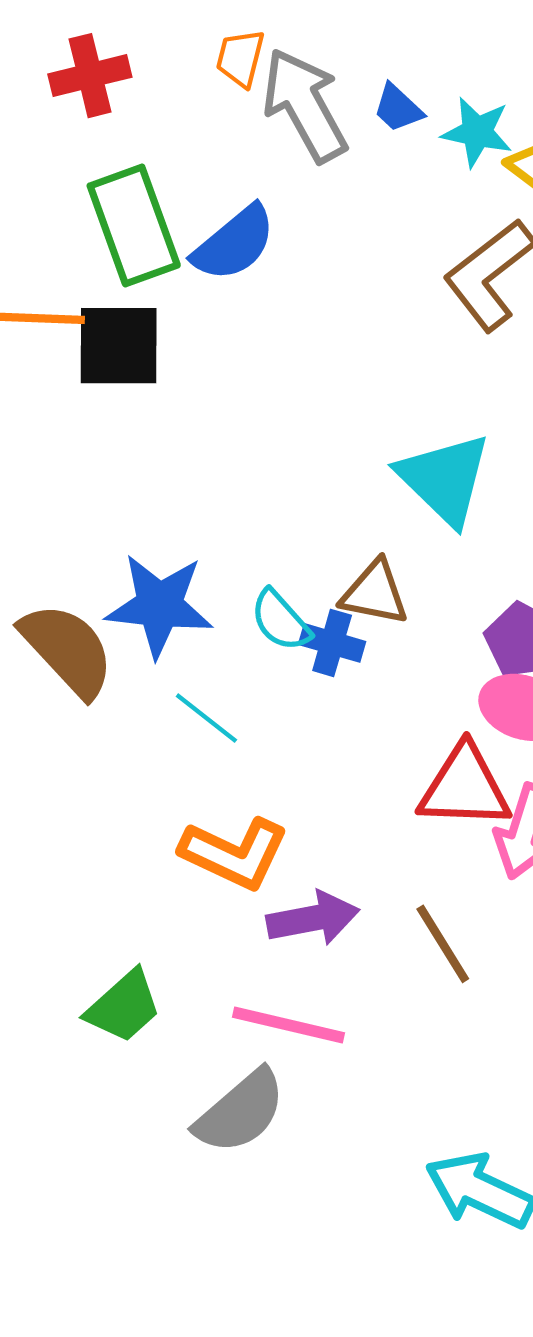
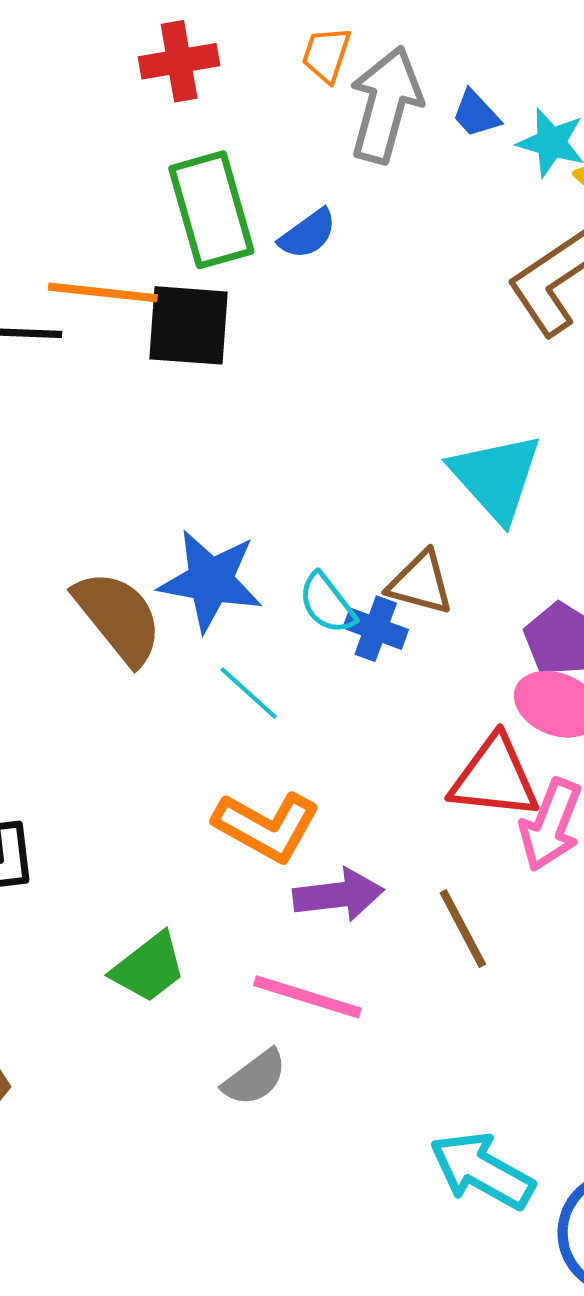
gray arrow: (305, 105) -> (386, 105), turned 40
blue semicircle: (234, 243) -> (308, 234), size x0.7
gray semicircle: (240, 1112) -> (255, 1078), size x0.7

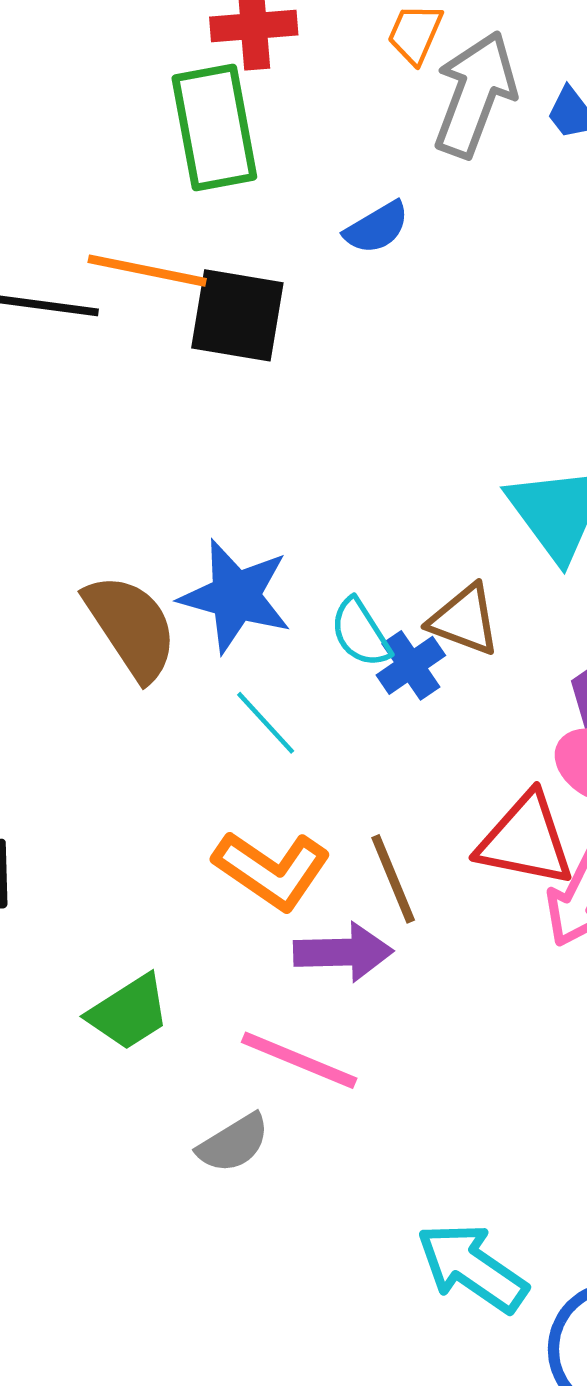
green rectangle: (211, 210) -> (214, 128), moved
blue cross: (376, 629) -> (411, 665), turned 30
brown line: (463, 928) -> (393, 879), moved

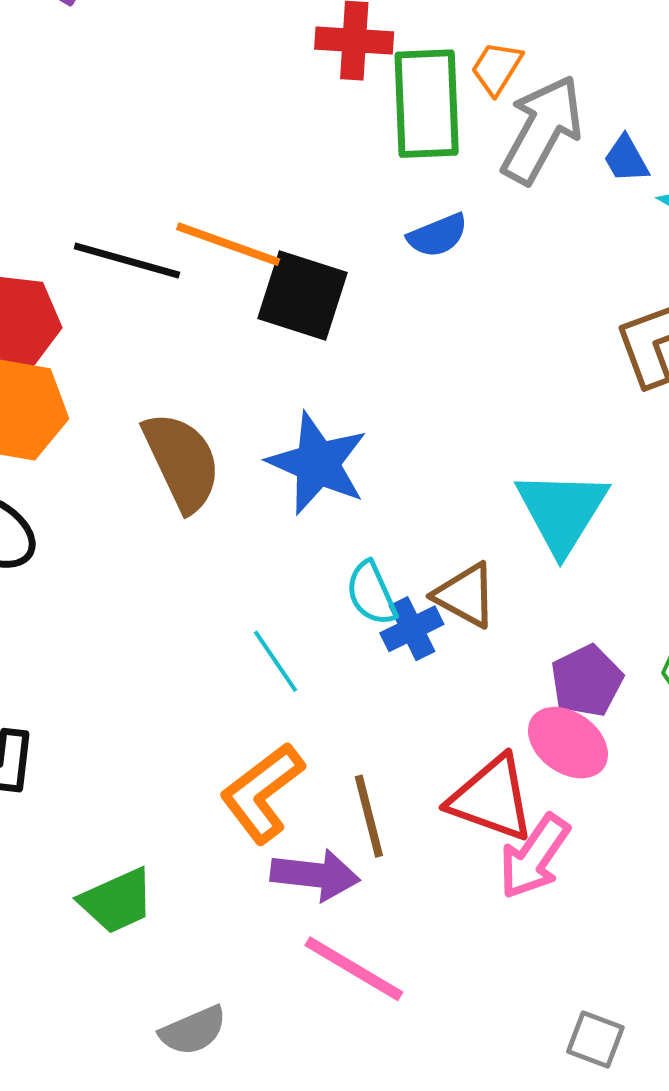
green rectangle: (214, 128) -> (427, 104), moved
blue star: (236, 596) -> (317, 463), moved
brown semicircle: (131, 627) -> (182, 462), moved
orange L-shape: (272, 870) -> (262, 793), turned 100
pink line: (299, 1060) -> (354, 969), moved

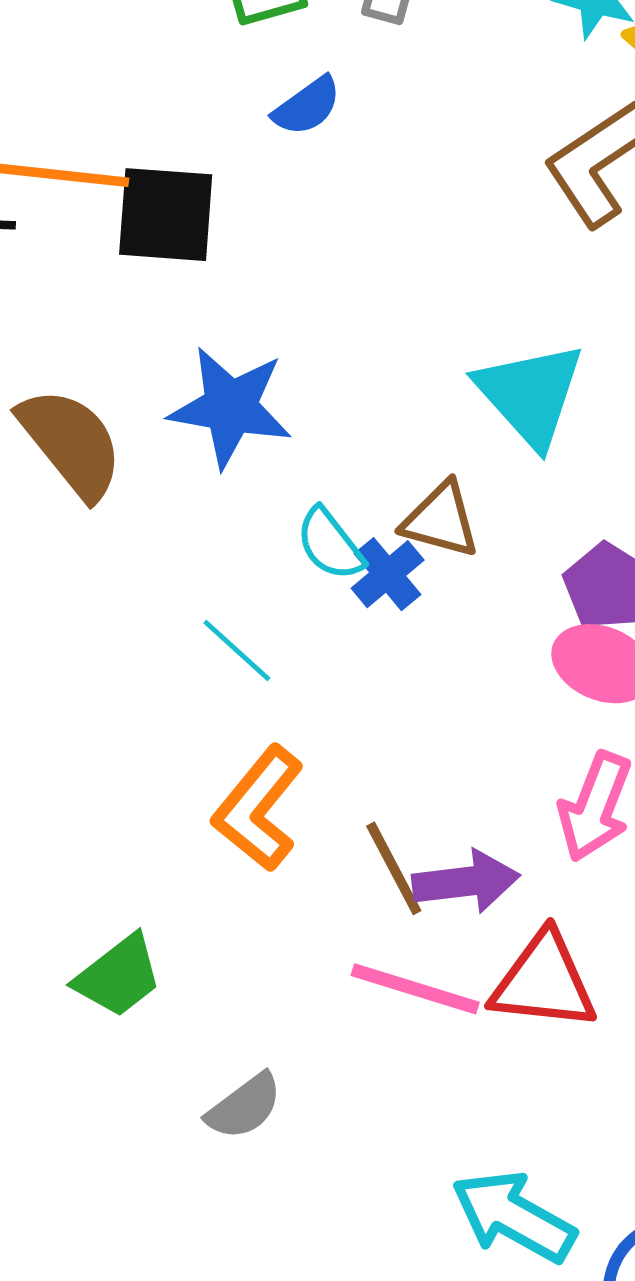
red triangle: (491, 799) -> (544, 982), moved
brown line: (369, 816) -> (394, 868), moved
purple arrow: (315, 875) -> (466, 882), moved

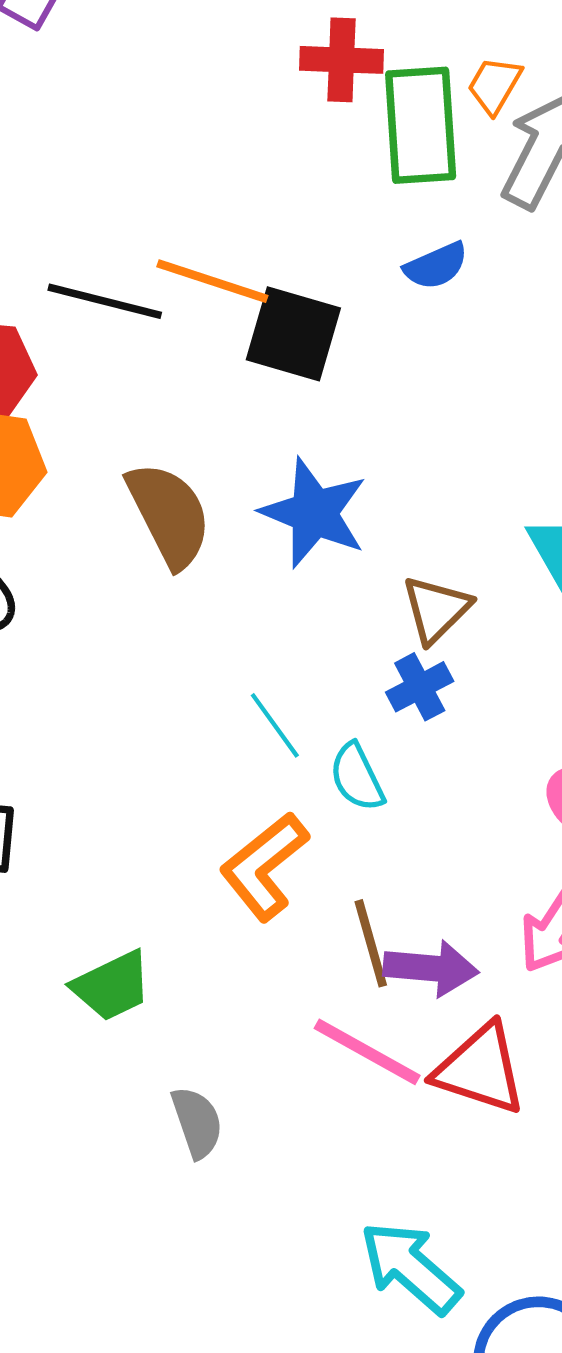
brown triangle: (441, 520) -> (436, 609), moved, turned 48
cyan semicircle: (330, 544) -> (357, 777), moved
gray semicircle: (244, 1106) -> (197, 1122), turned -84

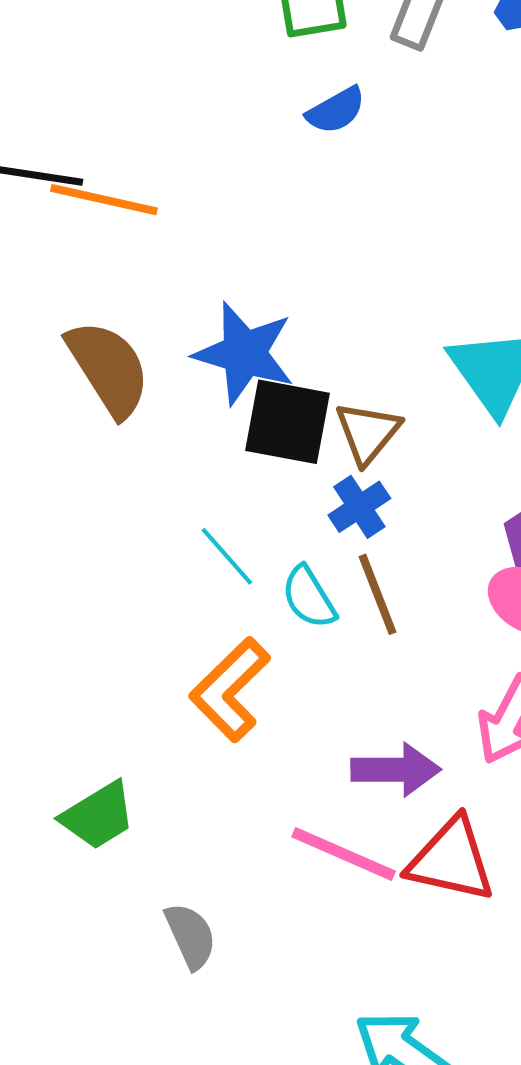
orange line: (212, 281) -> (104, 200), moved
black square: (293, 334) -> (288, 422), moved
brown line: (371, 943) -> (378, 594), moved

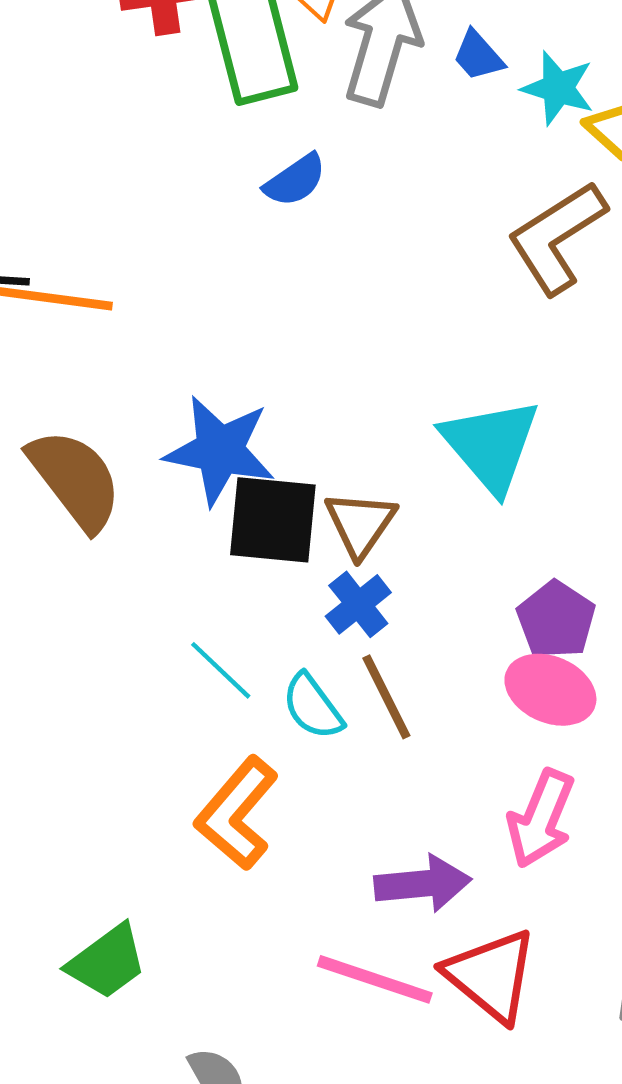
red triangle: (451, 860) -> (491, 975), turned 32

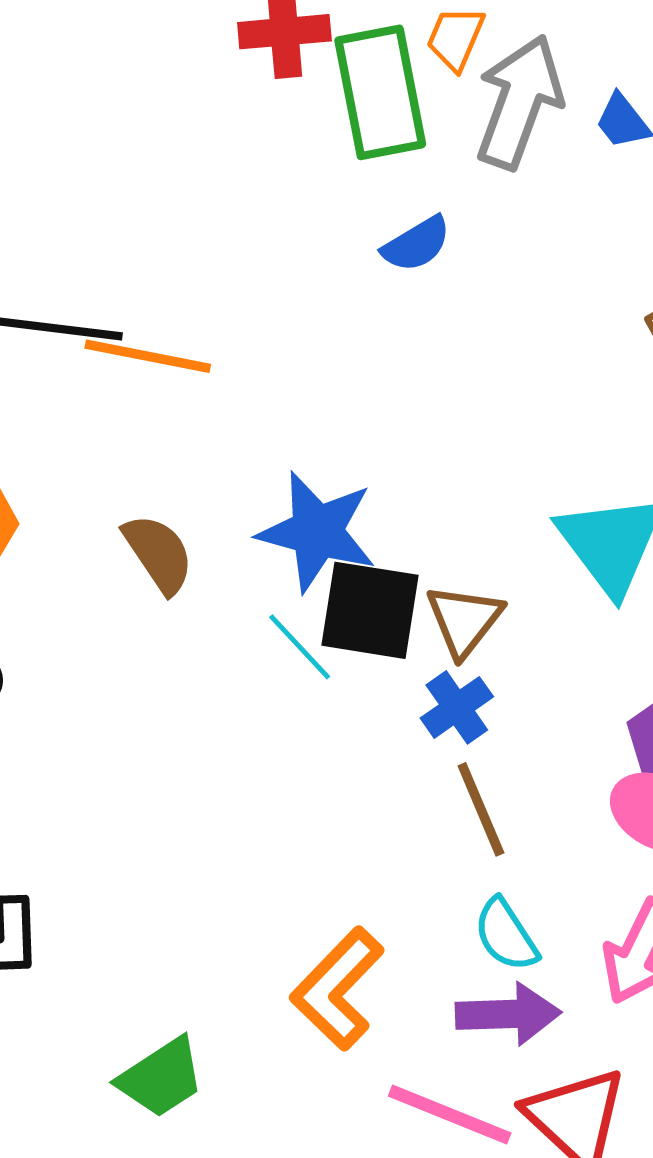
brown semicircle: (75, 480) -> (158, 554), size x0.7
cyan line: (221, 670) -> (300, 647), moved
cyan semicircle: (313, 707) -> (506, 935), moved
orange L-shape: (237, 813) -> (337, 989), moved

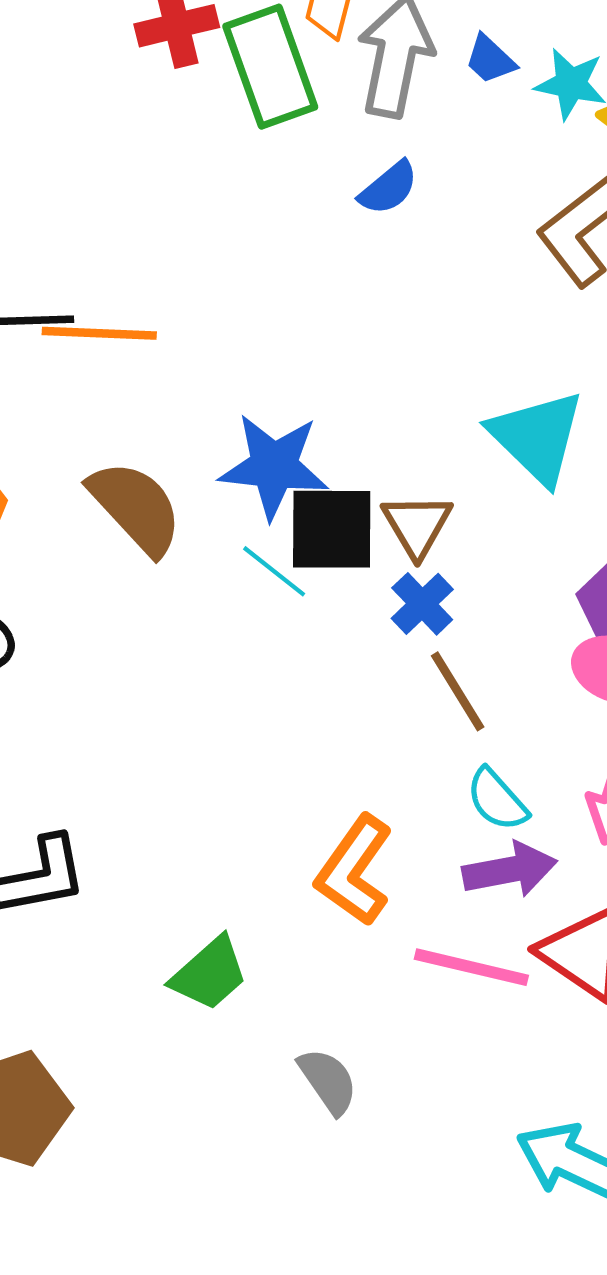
blue semicircle: (416, 244) -> (389, 188), moved
brown semicircle: (158, 554) -> (136, 507), size x1.4

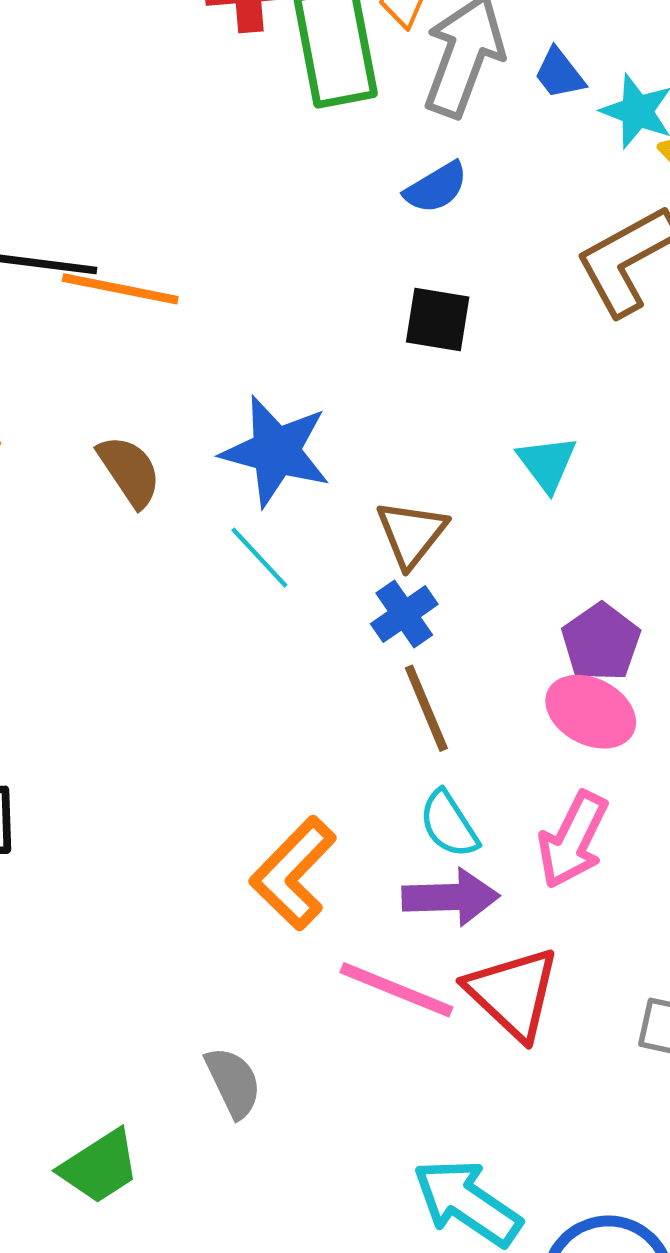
cyan triangle: (537, 437) -> (547, 463), size x0.6
brown semicircle: (136, 507) -> (129, 471), size x0.7
black square: (332, 529) -> (438, 319), moved, size x0.7
green trapezoid: (209, 974) -> (100, 1167), moved

